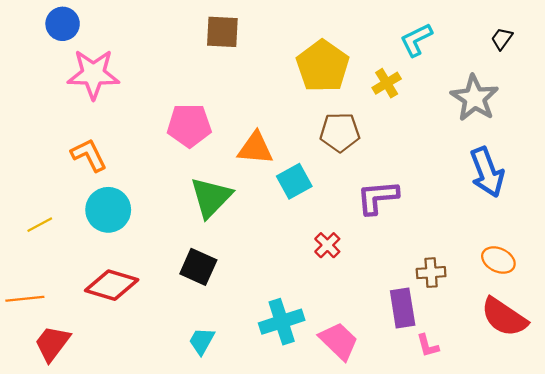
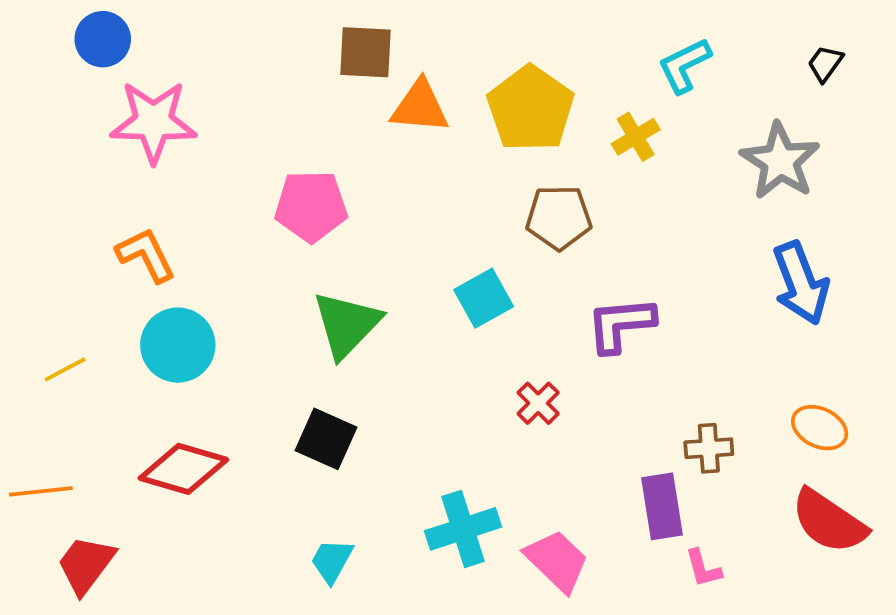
orange triangle: (255, 148) -> (420, 107), moved

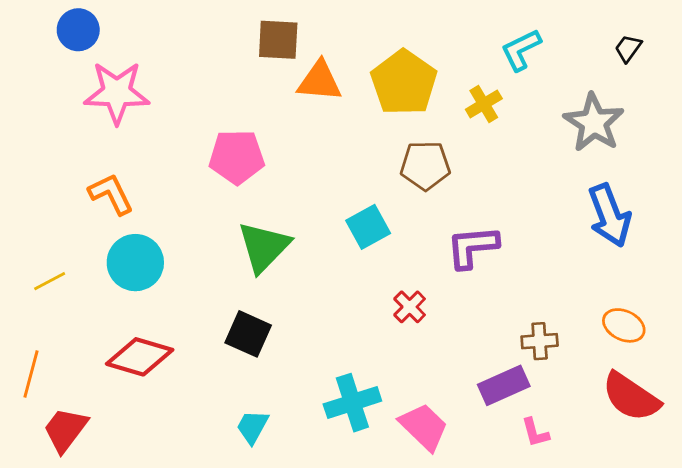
orange line: (41, 491) -> (31, 374), turned -69
purple rectangle: (662, 506) -> (504, 385), turned 75

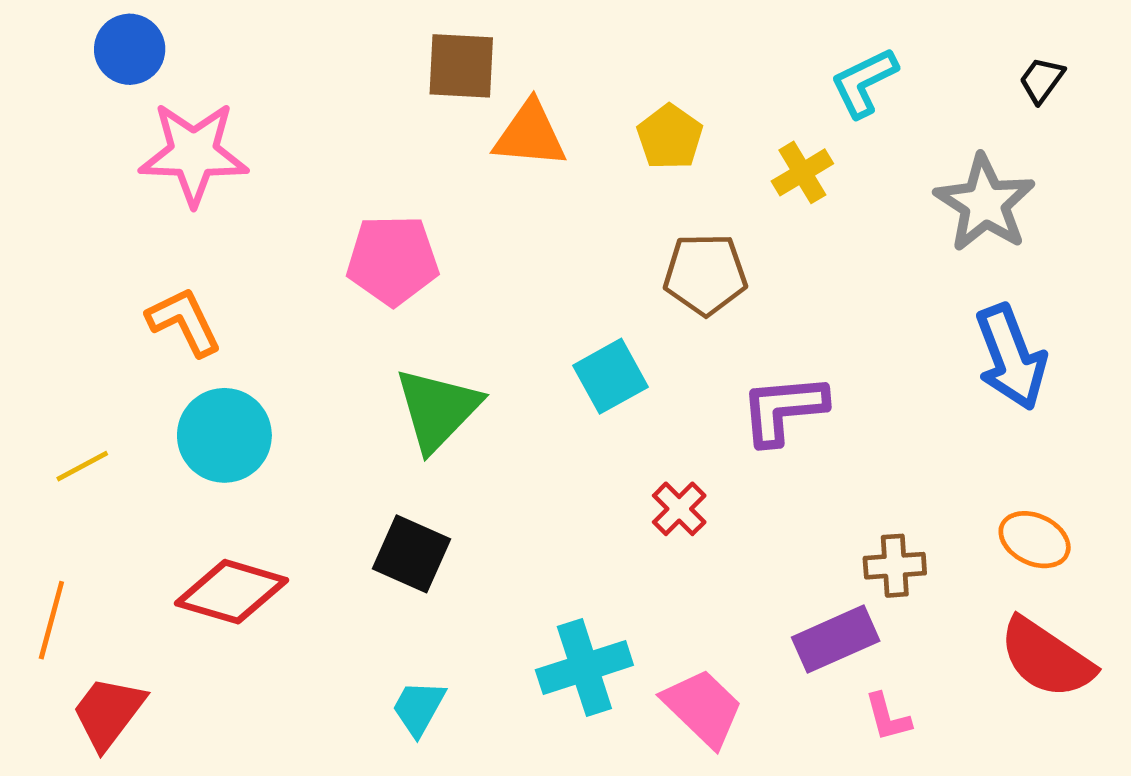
yellow pentagon: (404, 83) -> (670, 137), size x0.6

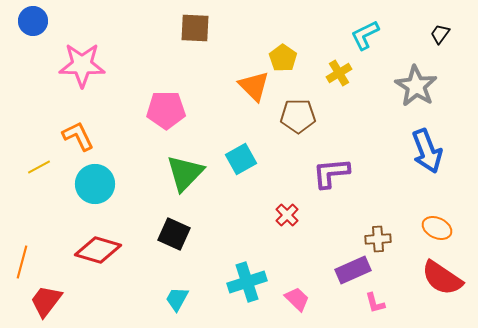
blue circle: (130, 49) -> (33, 21), moved
orange triangle: (530, 135) -> (254, 86), moved, turned 40
cyan square: (611, 376) -> (241, 159), moved
yellow line: (82, 466) -> (39, 167), moved
pink trapezoid: (703, 708) -> (297, 299), size x0.7

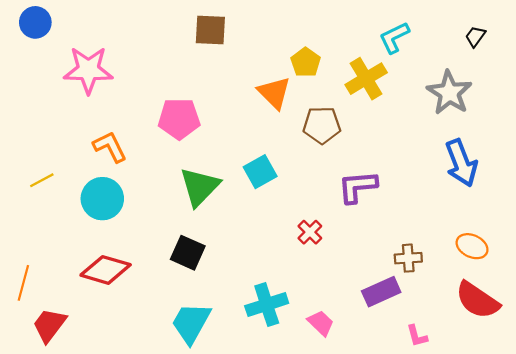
yellow cross: (339, 73) -> (366, 79), size x1.5
orange L-shape: (78, 136) -> (110, 147), moved
cyan trapezoid: (177, 299) -> (191, 323), size x1.6
pink L-shape: (375, 303) -> (417, 336), moved

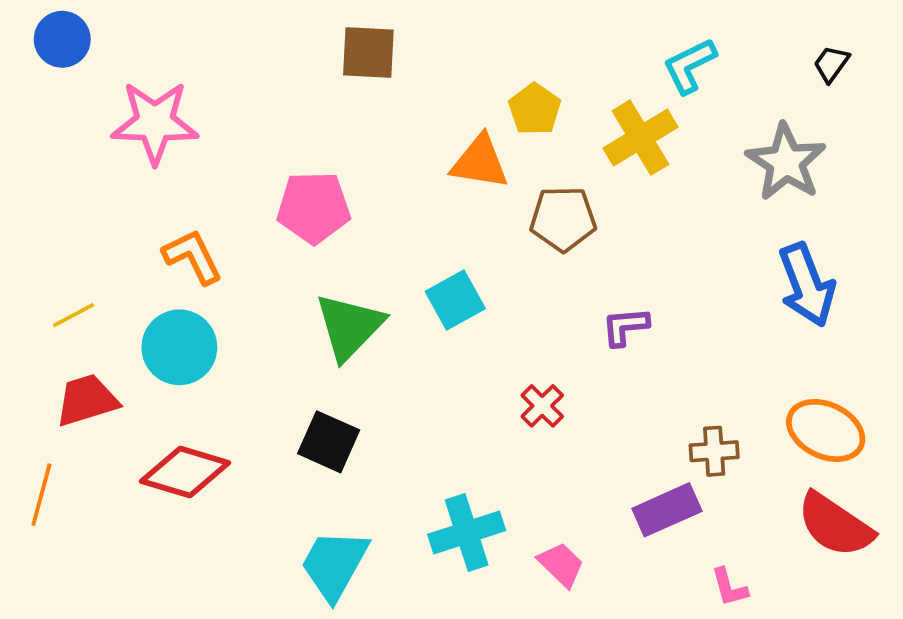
orange triangle: (274, 93) -> (480, 162), turned -36
purple L-shape: (357, 187) -> (625, 327), size x0.7
orange ellipse: (472, 246) -> (826, 430), size x1.4
red trapezoid: (49, 325) -> (87, 400), moved, turned 36

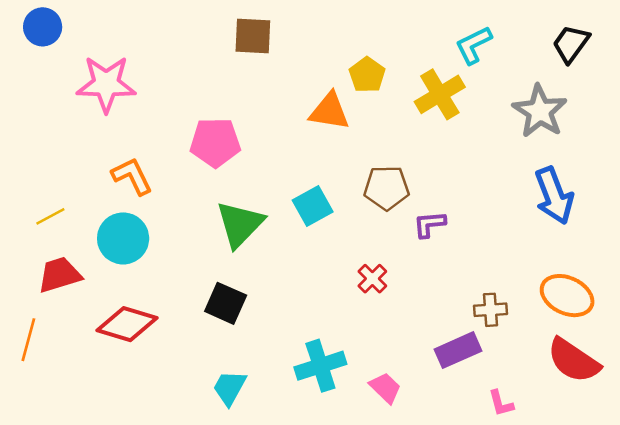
black trapezoid: (831, 64) -> (571, 44), size x1.5
brown pentagon: (563, 219) -> (387, 188), moved
cyan trapezoid: (334, 565) -> (230, 388), size x0.7

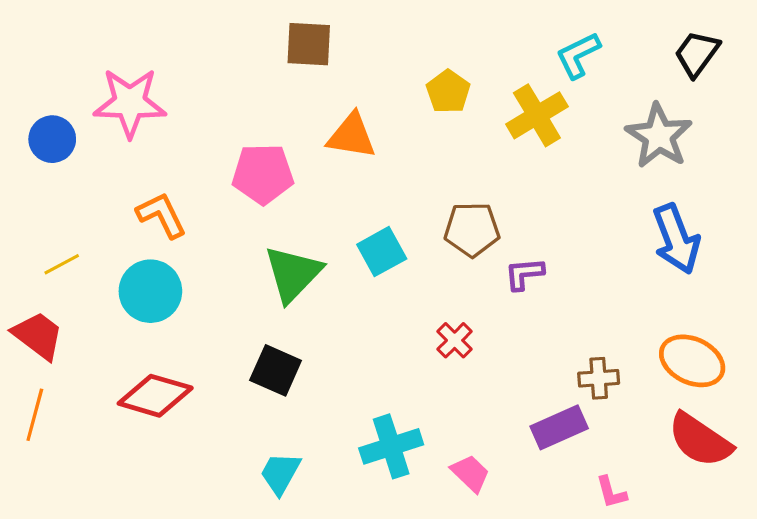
blue circle: (43, 27) -> (52, 139), moved
orange triangle: (329, 111) -> (352, 136), moved
red trapezoid: (59, 275) -> (38, 336), moved, turned 54

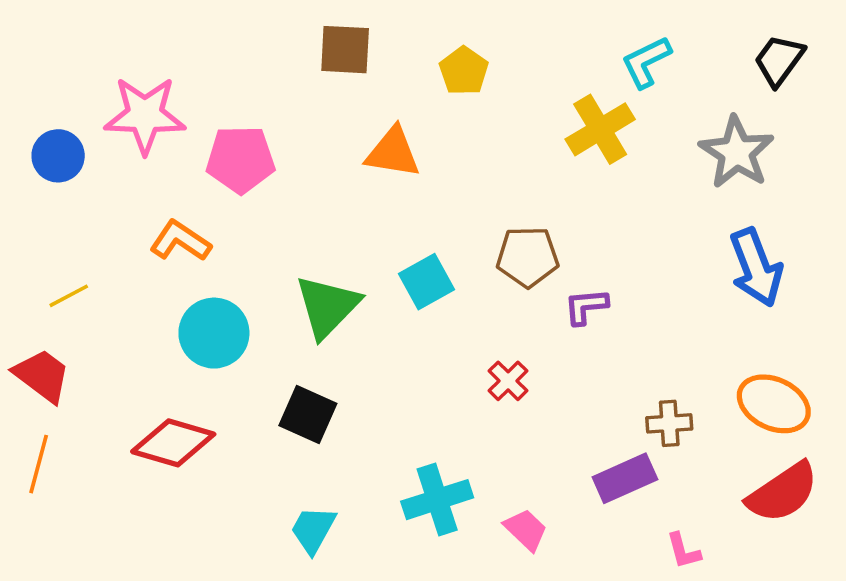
yellow pentagon: (448, 92) -> (464, 71), moved
pink pentagon: (263, 174) -> (241, 159), moved
orange L-shape: (162, 215) -> (180, 241), turned -30
cyan circle: (150, 291) -> (214, 333), moved
red semicircle: (700, 440) -> (783, 492), turned -68

